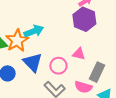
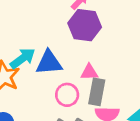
blue triangle: (33, 62) -> (49, 63), moved, turned -35
gray rectangle: (97, 72) -> (97, 92), moved

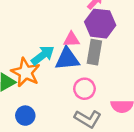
pink triangle: (89, 72) -> (71, 39), moved
gray rectangle: (97, 92) -> (94, 52), moved

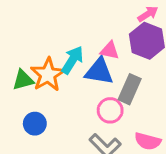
gray rectangle: (94, 52) -> (130, 89), moved
cyan arrow: (43, 55) -> (72, 60), turned -35

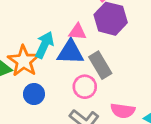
gray rectangle: (130, 89) -> (100, 65), turned -48
blue circle: (35, 124) -> (34, 94), moved

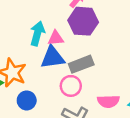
cyan arrow: (44, 45) -> (37, 33), moved
gray rectangle: (100, 65) -> (81, 64), turned -70

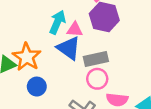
blue triangle: (52, 57) -> (69, 48), turned 35
pink circle: (71, 86) -> (97, 79), moved

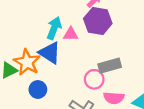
blue triangle: (69, 48) -> (50, 53), moved
gray rectangle: (96, 59) -> (110, 66), moved

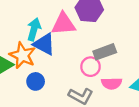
cyan arrow: (54, 28) -> (34, 29), moved
pink triangle: (71, 34) -> (63, 24), size x1.6

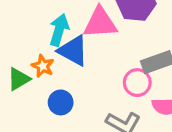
orange star: (23, 55) -> (43, 66), size x0.6

